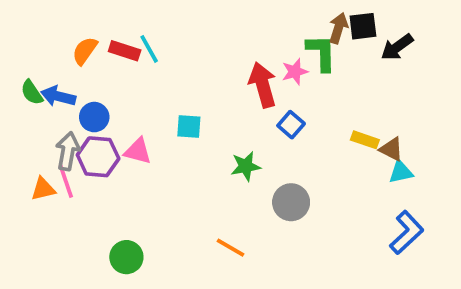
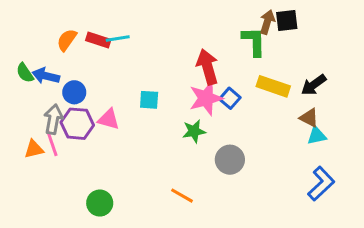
black arrow: (397, 47) -> (314, 85), moved
cyan line: (149, 49) -> (118, 38), turned -70
pink star: (295, 72) -> (206, 98), moved, size x1.6
yellow rectangle: (365, 140) -> (273, 86), moved, size x1.5

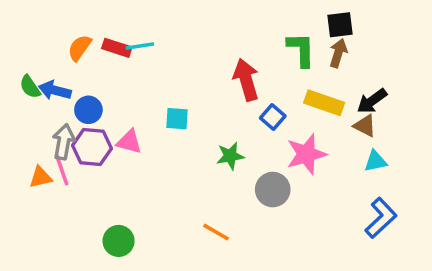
brown arrow: (267, 22) -> (338, 53), moved
pink star: (206, 98) -> (306, 154), moved
brown triangle: (309, 118) -> (365, 126), moved

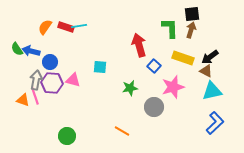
cyan triangle: (375, 161) -> (212, 91), size x1.5
orange triangle: (41, 177) -> (23, 100), turned 32

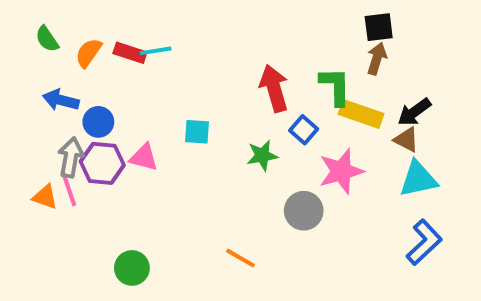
green L-shape: (170, 28) -> (335, 86), moved
green semicircle: (17, 49) -> (47, 39), moved
green star: (130, 88) -> (262, 155), moved

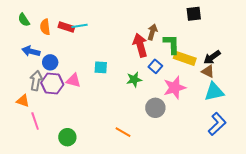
orange semicircle: (88, 53) -> (45, 27), turned -42
brown arrow: (377, 59) -> (152, 32), moved
pink line: (69, 189) -> (35, 121), moved

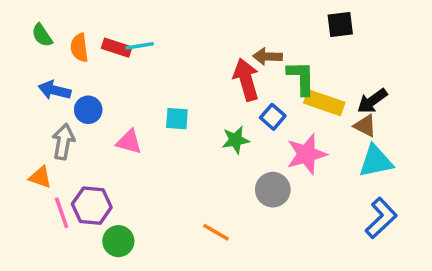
brown arrow: (152, 32) -> (267, 57), turned -105
purple hexagon: (52, 84) -> (92, 206), moved

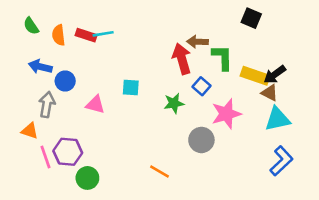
black square: (340, 25) -> (251, 18), turned 30
yellow rectangle: (324, 103) -> (255, 76), moved

